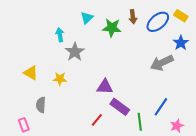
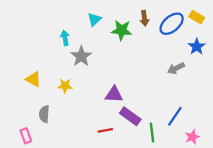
gray arrow: (162, 63) -> (176, 68), size x0.7
red line: (97, 120) -> (105, 130), turned 40

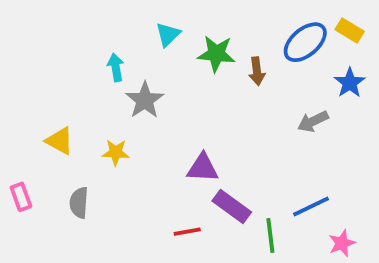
brown arrow: (144, 18) -> (257, 71), moved
blue line: (175, 116) -> (311, 207), turned 30
pink rectangle: (26, 136) -> (21, 197), moved

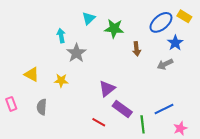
brown arrow: (257, 71) -> (137, 49), moved
blue star: (350, 83) -> (175, 43), moved
purple triangle: (203, 168) -> (107, 89), turned -42
red line: (187, 232) -> (99, 122), turned 40

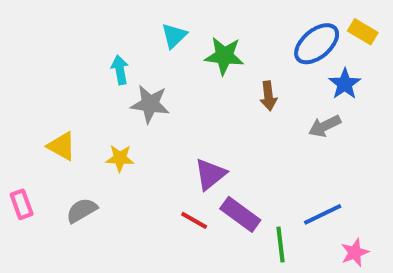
gray star: (76, 53) -> (150, 104), turned -30
gray semicircle: (42, 107) -> (82, 210), turned 56
red line: (99, 122) -> (194, 220), moved

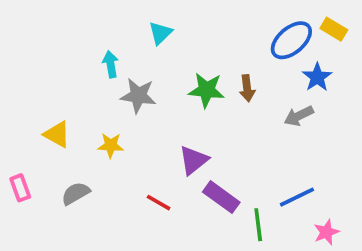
green star: (224, 56) -> (207, 90), moved
red line: (194, 220) -> (159, 203), moved

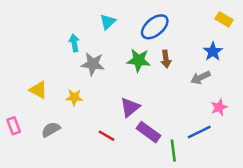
blue ellipse: (291, 40) -> (155, 27), moved
pink star: (326, 232) -> (219, 107), moved

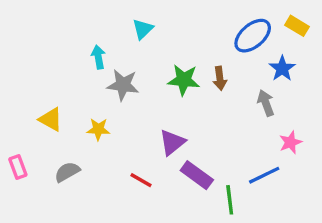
blue ellipse: (155, 27) -> (253, 36), moved
gray arrow: (201, 78) -> (266, 103), turned 96

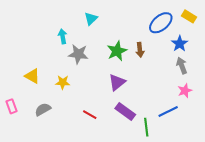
green star: (184, 80) -> (117, 51), turned -30
gray arrow: (266, 103) -> (182, 66), moved
purple triangle: (172, 142) -> (117, 82), moved

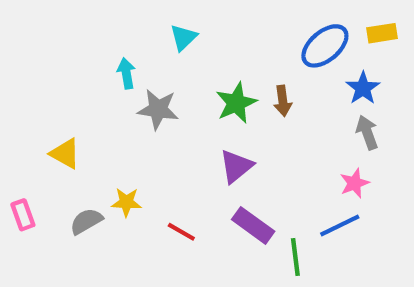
yellow rectangle: (189, 16) -> (382, 33), turned -40
yellow star: (63, 82) -> (126, 202), moved
pink star: (185, 91) -> (354, 183), moved

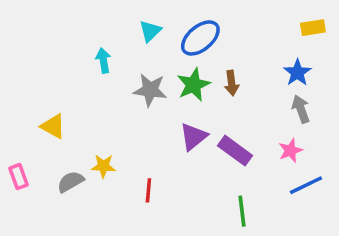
blue ellipse: (325, 46) -> (200, 38), moved
gray star: (158, 109) -> (150, 90), moved
purple rectangle: (253, 225) -> (235, 151), moved
blue line: (340, 225) -> (306, 185), moved
red line: (181, 232) -> (148, 190), turned 65

